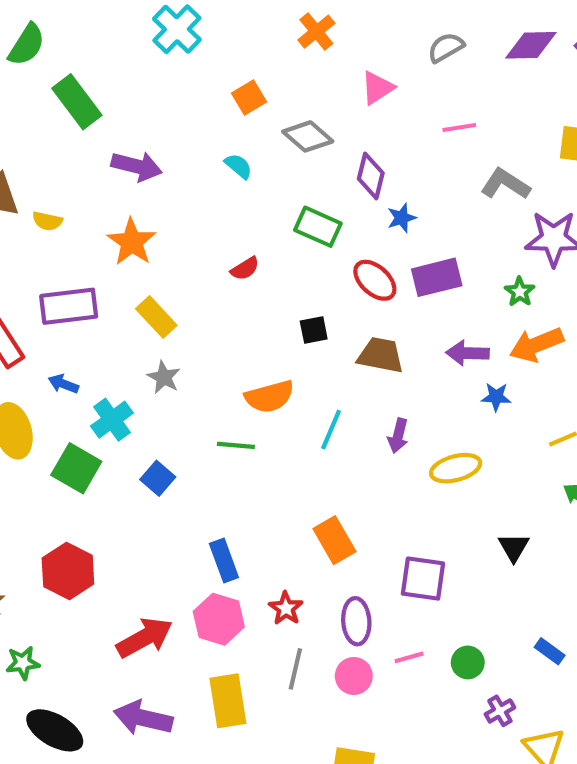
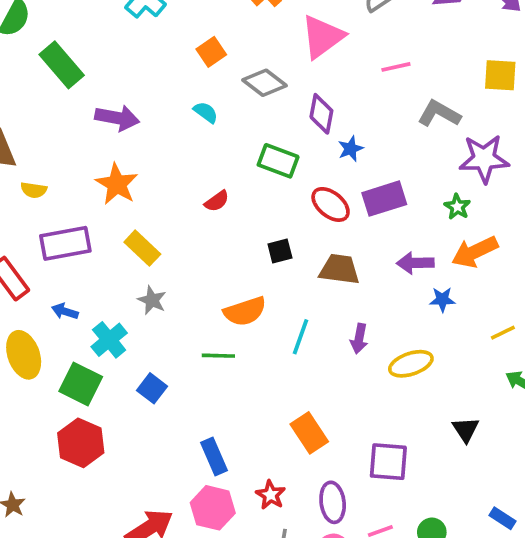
pink triangle: (377, 88) -> (322, 37), size x1.5
yellow semicircle: (47, 221) -> (34, 190), moved
red hexagon: (68, 571) -> (81, 443), moved

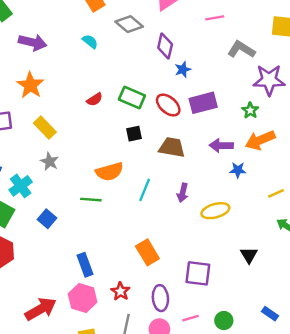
green rectangle: (278, 161) -> (132, 97), moved

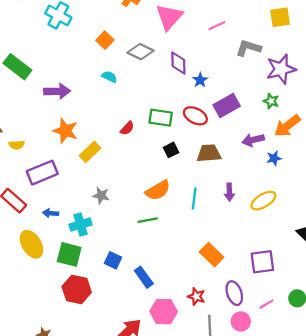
yellow rectangle: (45, 128) -> (90, 152), moved, turned -75
cyan cross: (21, 186) -> (81, 225), turned 35
blue square: (47, 219) -> (113, 260), moved
blue rectangle: (85, 265) -> (144, 277), moved

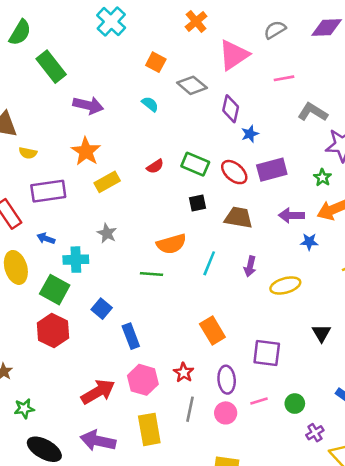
orange square: (105, 40) -> (156, 62), turned -30

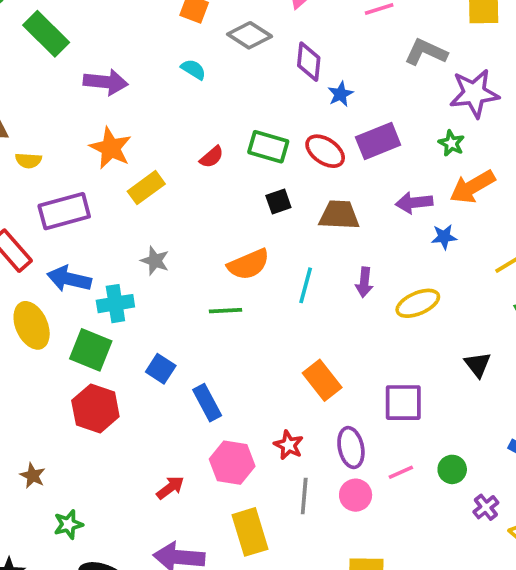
blue arrow: (46, 238) -> (69, 279), size x1.6
red arrow: (98, 392) -> (170, 488), size x0.6

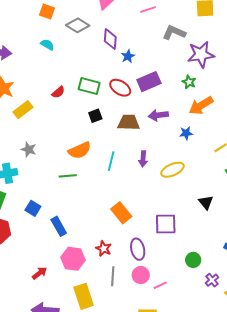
purple arrow: (414, 203) -> (158, 115), moved
pink line: (401, 472) -> (160, 285), moved

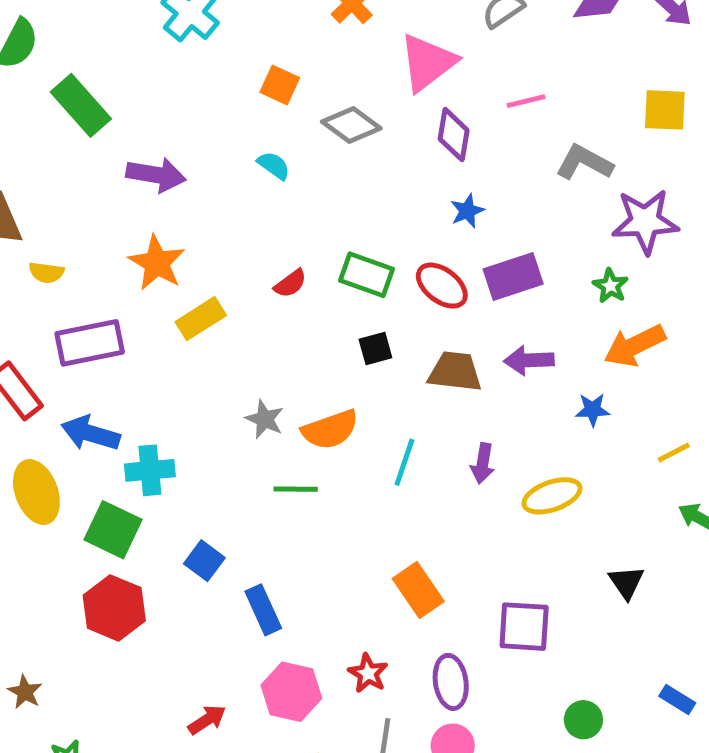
purple diamond: (110, 39) -> (454, 135), moved
gray star: (29, 149) -> (265, 419), moved

